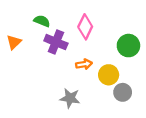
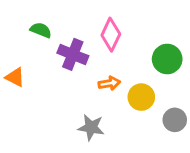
green semicircle: (42, 21) -> (41, 30), moved
orange triangle: (14, 42) -> (15, 77), moved, turned -49
gray circle: (123, 92) -> (175, 120), moved

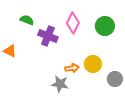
green circle: (167, 59) -> (105, 26), moved
orange arrow: (109, 83) -> (72, 68), moved

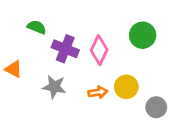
pink diamond: (73, 23) -> (99, 50), moved
gray star: (60, 84) -> (54, 87), moved

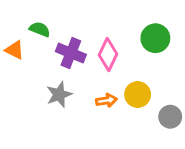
orange triangle: (14, 69) -> (15, 50), moved
gray star: (54, 87) -> (59, 95), turned -30

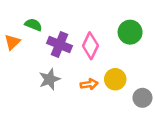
orange triangle: (15, 50) -> (12, 42), turned 49

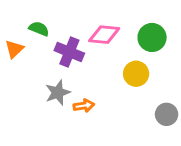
pink diamond: (90, 46) -> (104, 35), moved, turned 70
yellow circle: (115, 79) -> (136, 74), moved
orange arrow: (89, 84) -> (84, 106), moved

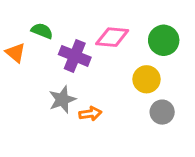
orange triangle: (14, 49) -> (15, 53), turned -36
gray circle: (167, 114) -> (162, 112), moved

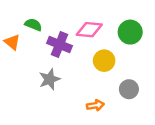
yellow circle: (147, 79) -> (104, 61), moved
orange arrow: (90, 114) -> (95, 105), moved

